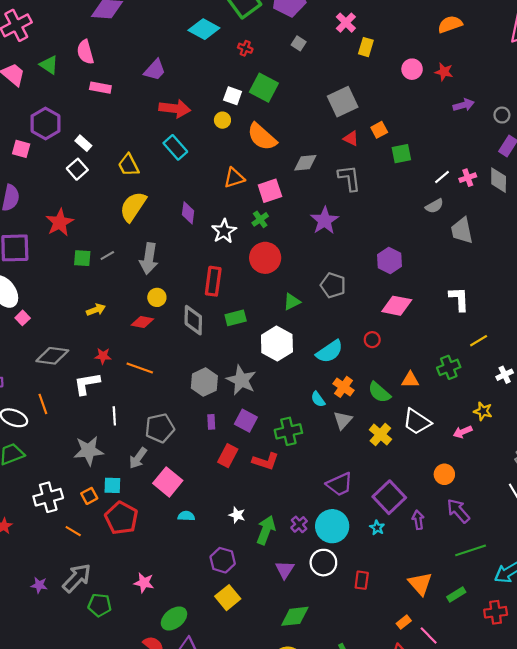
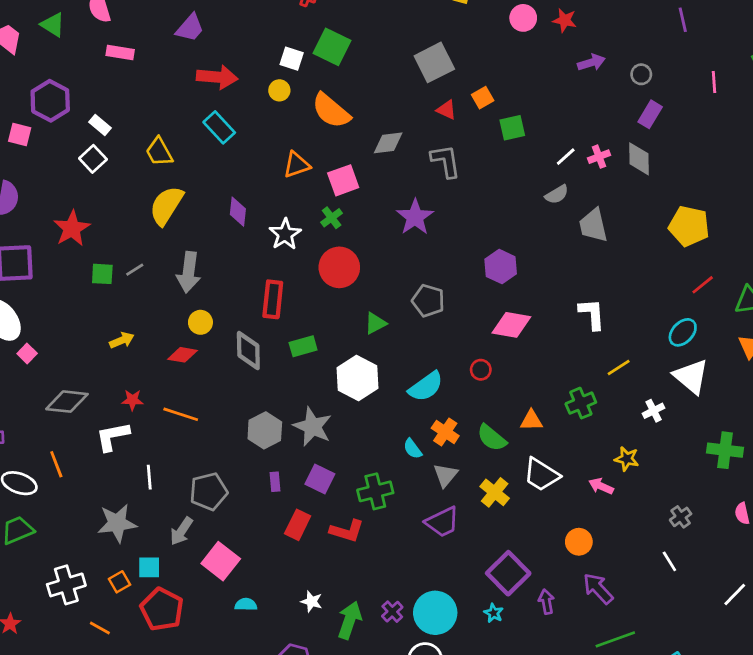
pink arrow: (463, 432) -> (601, 486), turned 48
purple trapezoid: (340, 484) -> (442, 522), moved

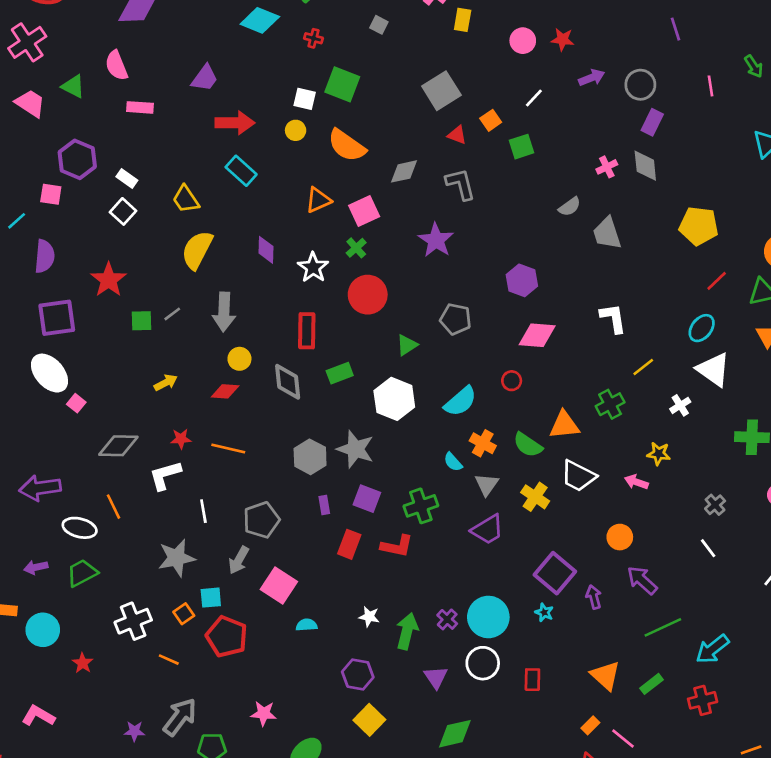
gray circle: (641, 74) -> (640, 85), size x1.5
white line: (566, 157) -> (534, 98), moved
orange triangle: (531, 421) -> (564, 425), size x1.4

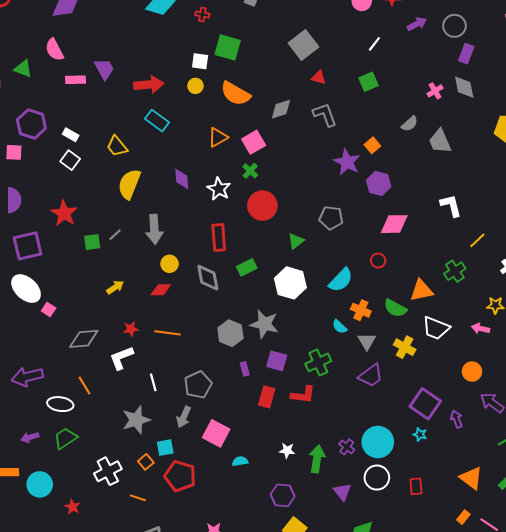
purple trapezoid: (205, 78) -> (104, 69), moved, turned -60
orange square: (491, 120) -> (372, 145), moved
purple star: (436, 240) -> (347, 162), moved

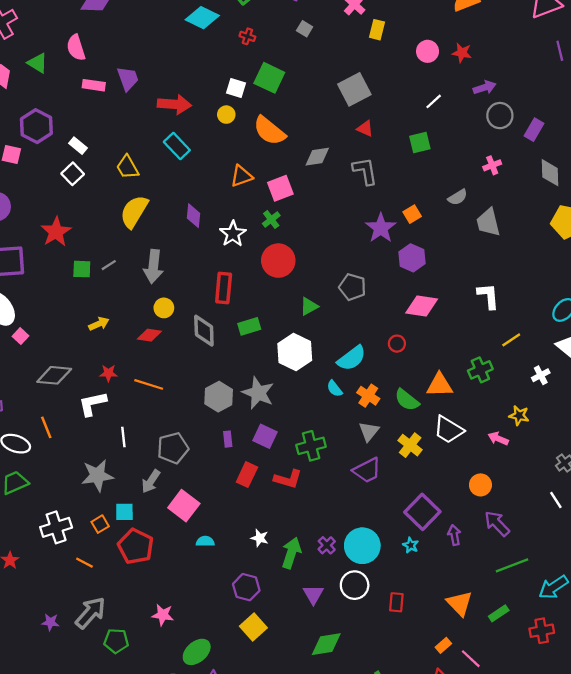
gray circle: (454, 26) -> (500, 116), moved
gray diamond: (464, 87) -> (550, 173), moved
cyan semicircle: (340, 327) -> (335, 389), moved

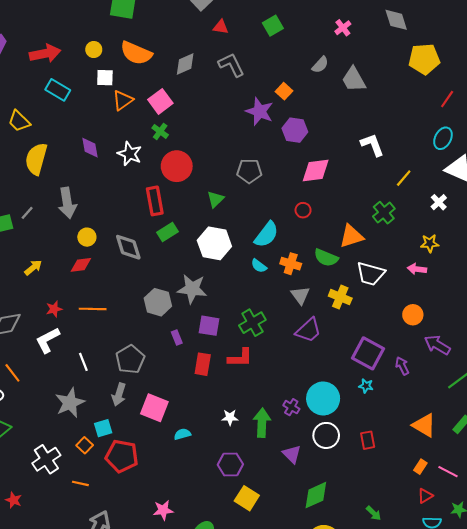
white square: (236, 88) -> (105, 78), moved
red rectangle: (224, 288) -> (155, 201), moved

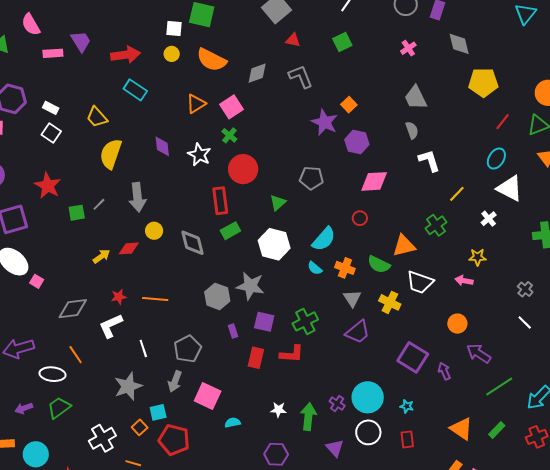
gray semicircle: (320, 65) -> (412, 130), moved, turned -66
white square: (105, 78) -> (174, 29), moved
red diamond: (81, 265) -> (129, 248), moved
cyan star: (366, 386) -> (407, 406), moved

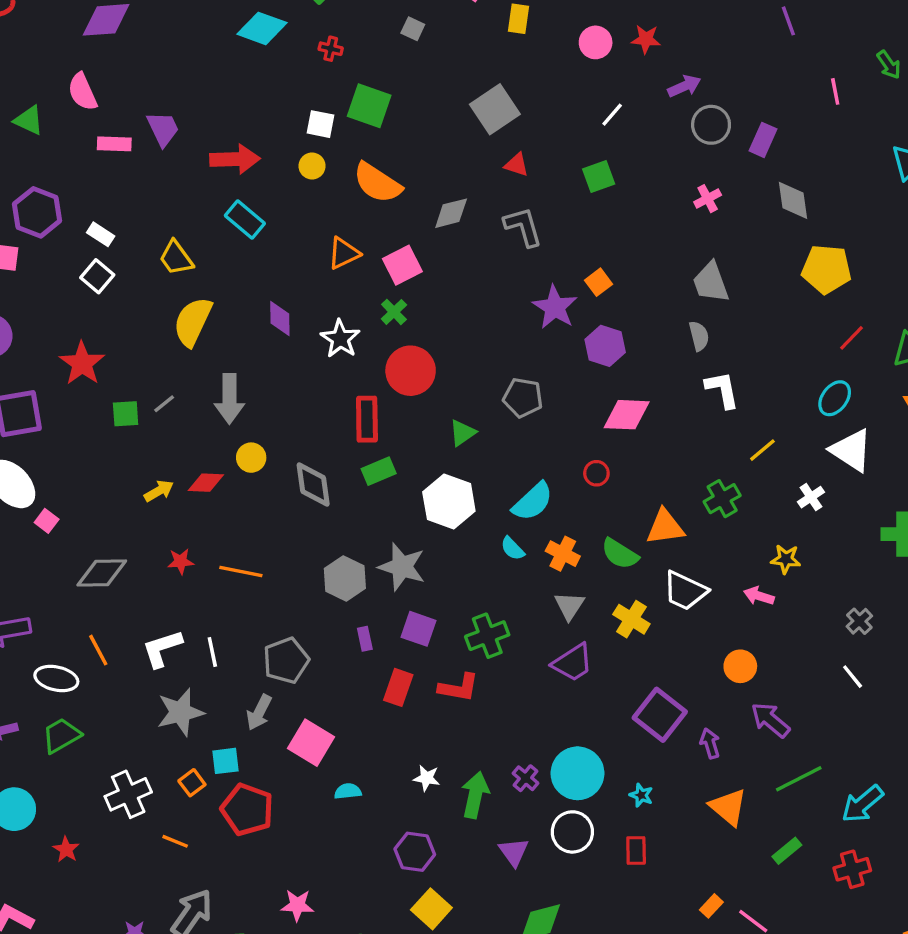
white L-shape: (111, 326) -> (162, 649), moved
orange triangle: (461, 429) -> (728, 807), moved

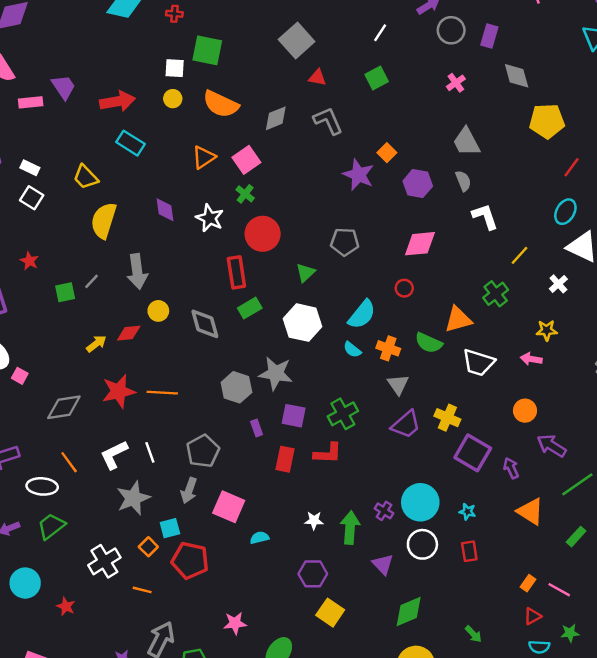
purple hexagon: (605, 346) -> (418, 184), moved
red star: (82, 363) -> (29, 261), size x0.6
red star: (181, 561) -> (119, 391), size x1.8
yellow cross: (631, 619) -> (447, 418), moved

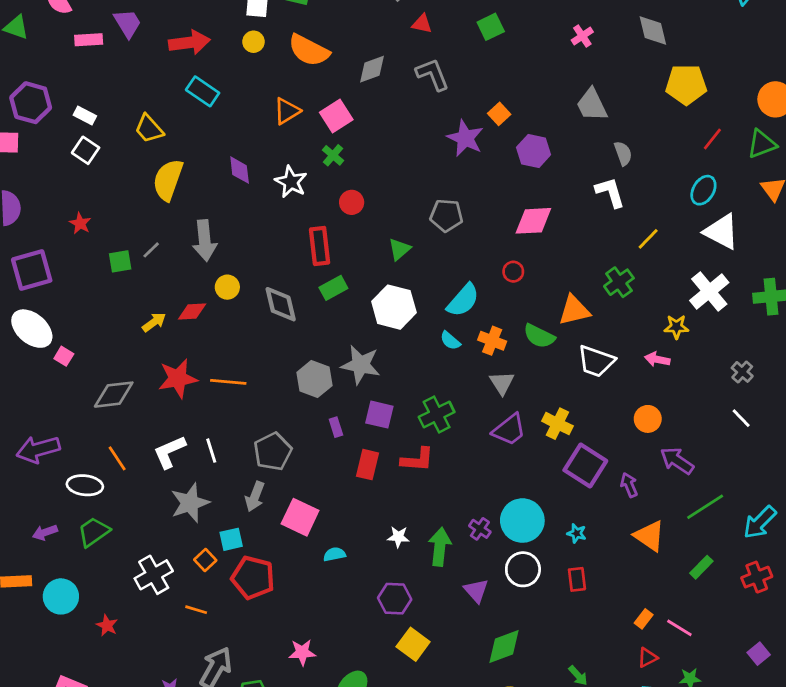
gray semicircle: (463, 181) -> (623, 153), moved
red circle: (263, 234) -> (352, 202), size x0.6
white cross: (558, 284) -> (709, 291), moved, size x1.8

